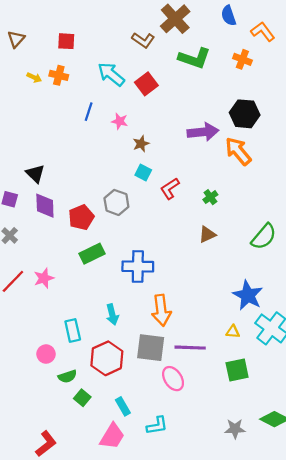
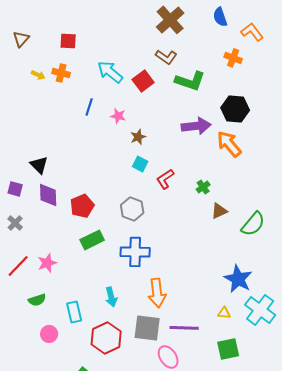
brown L-shape: (143, 40) -> (166, 57), moved
green L-shape: (194, 58) -> (190, 81), moved
gray hexagon: (116, 202) -> (132, 209), moved
brown triangle: (207, 234) -> (219, 211), moved
green semicircle: (67, 376) -> (37, 300), moved

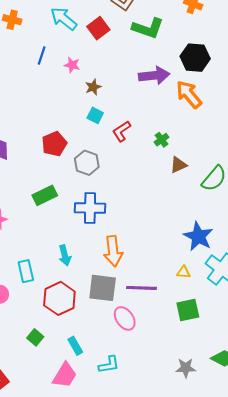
red pentagon: (82, 206) -> (54, 144), moved

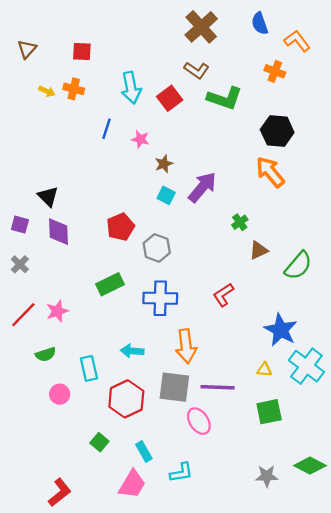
cyan arrow: (64, 19) -> (131, 88), turned -140
purple arrow: (154, 75) -> (202, 187), moved, turned -44
red L-shape: (122, 131) -> (223, 295), moved
cyan arrow: (65, 255) -> (132, 351), turned 108

